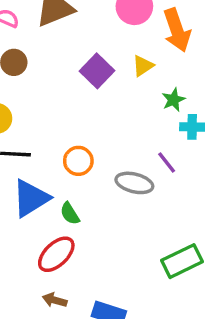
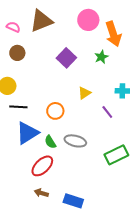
yellow triangle: (143, 66) -> (84, 93), moved
green star: (173, 100) -> (101, 57), moved
gray ellipse: (134, 183) -> (75, 141), moved
green rectangle: (182, 261) -> (116, 155), moved

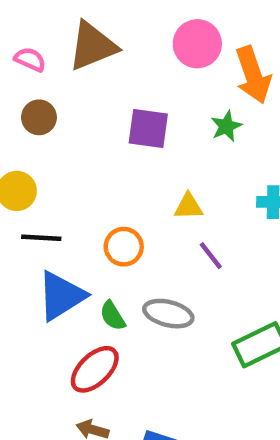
purple square: (66, 58) -> (148, 128), turned -36
yellow triangle: (84, 93) -> (188, 207), turned 32
purple line: (107, 112) -> (211, 256), moved

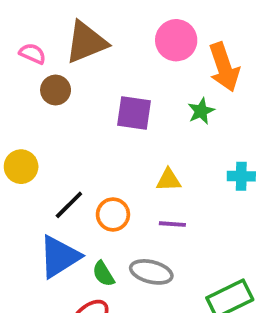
brown circle: (39, 117) -> (56, 90), moved
black line: (41, 238) -> (69, 205), moved, turned -48
purple line: (211, 256) -> (172, 224), moved, turned -48

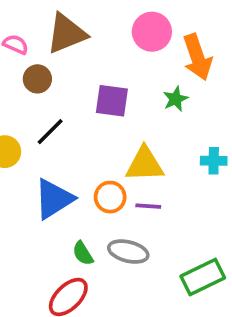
yellow triangle: (169, 180) -> (145, 164), size x1.6
black line: (69, 205) -> (50, 132), moved
orange circle: (113, 214) -> (110, 197), moved
blue triangle: (59, 257) -> (54, 199), moved

